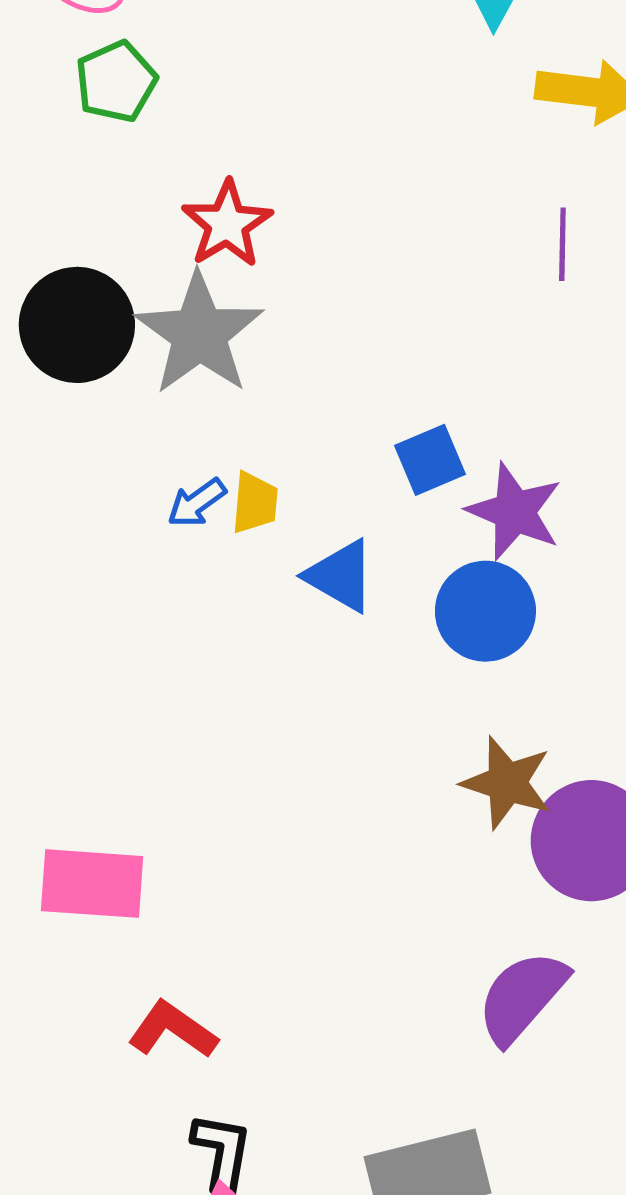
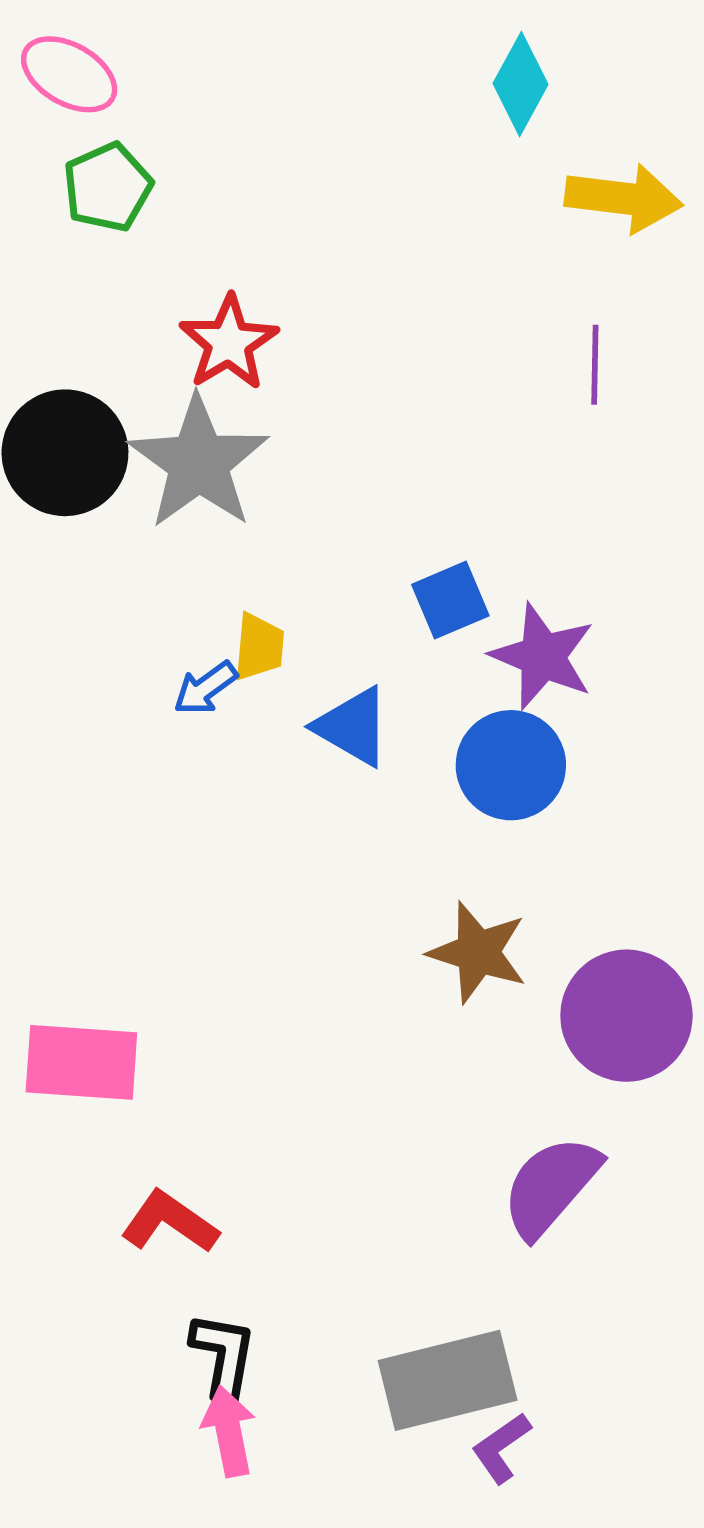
blue arrow: (197, 503) -> (205, 688), moved
brown star: (507, 783) -> (478, 952), moved

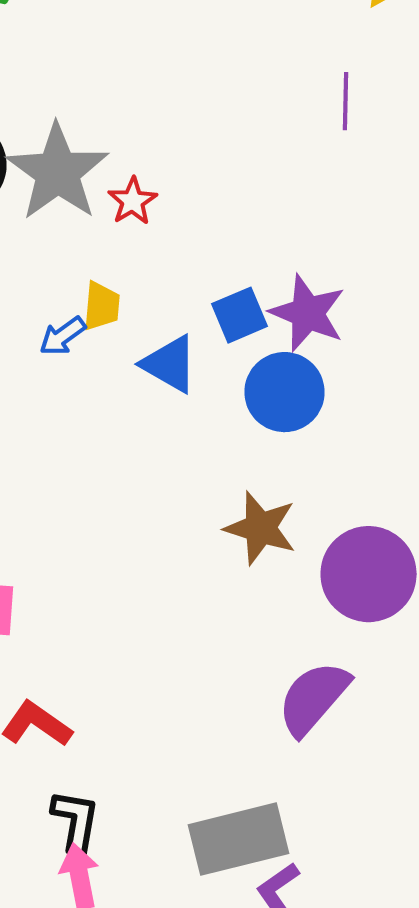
red star: (229, 343) -> (132, 201), moved, size x0.7
blue square: (450, 600) -> (240, 315), moved

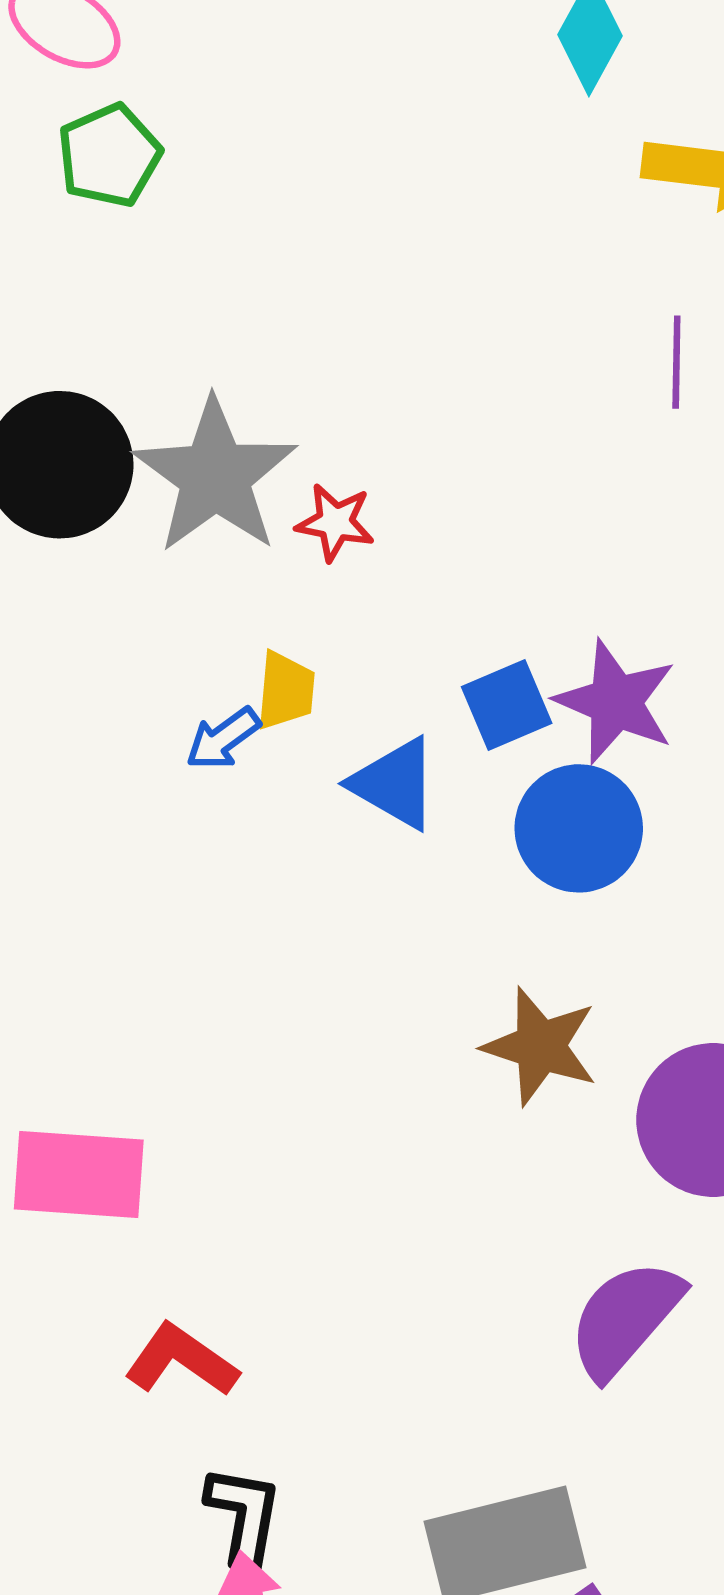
red star: (132, 201) -> (335, 522), turned -30

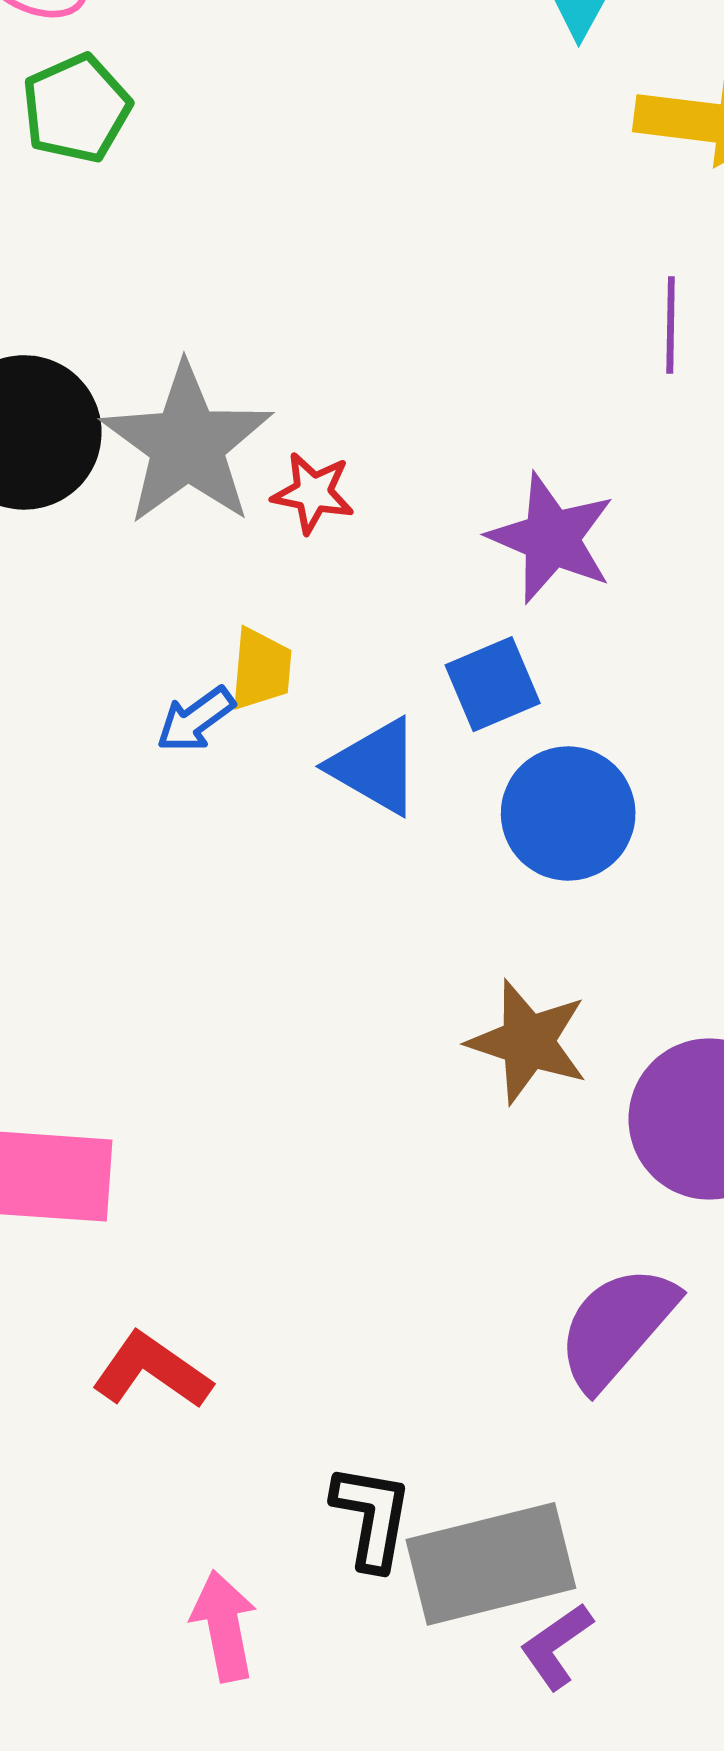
purple star: (616, 702) -> (551, 538), moved
black L-shape: (244, 1516) -> (372, 1517), moved

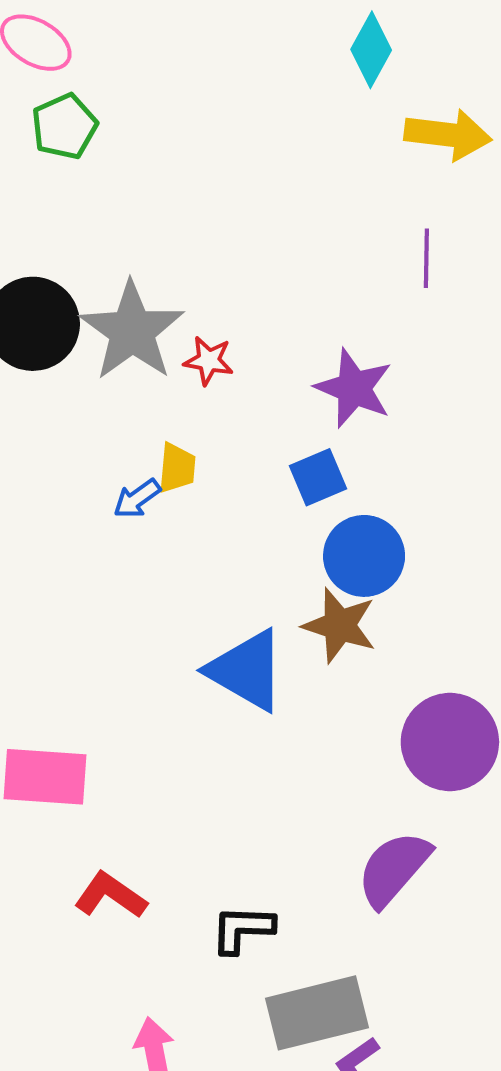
blue triangle: (375, 766) -> (246, 670), moved, size x1.4
brown star: (528, 1042) -> (339, 625), moved
black L-shape: (372, 1517) -> (242, 929), moved, turned -98

